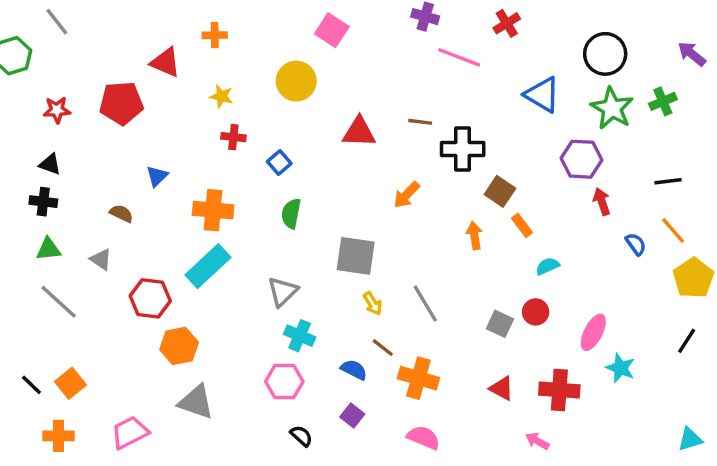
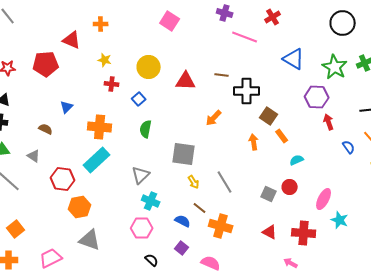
black circle: (605, 54) -> (343, 23), moved
yellow circle: (296, 81) -> (149, 67), moved
pink semicircle: (424, 438) -> (211, 263), moved

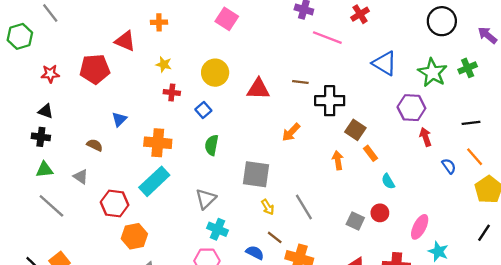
pink square: (170, 21) -> (227, 19), moved
cyan semicircle: (297, 160) -> (388, 181), turned -96

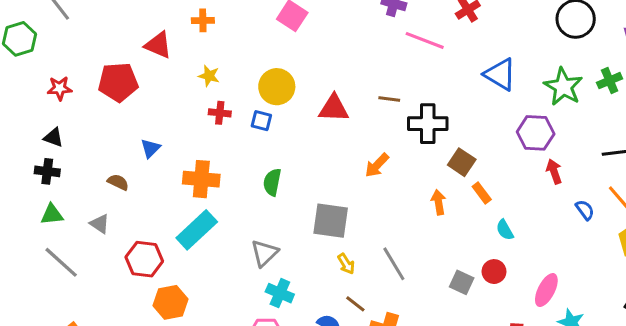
blue square: (203, 110) -> (261, 121), moved, turned -35

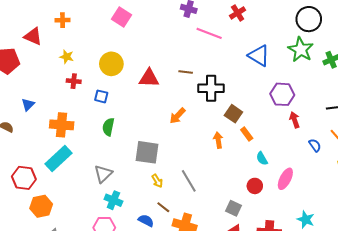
green star: (563, 87) -> (301, 50), moved
blue square: (261, 121) -> (101, 96), moved
gray square: (462, 282) -> (233, 208), moved
pink ellipse: (546, 290) -> (285, 179), moved

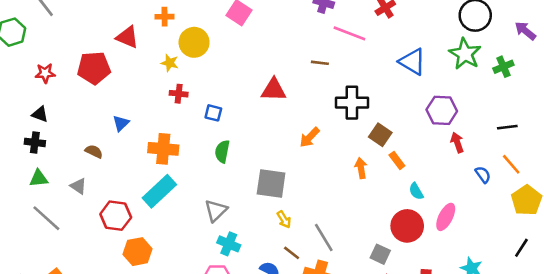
yellow circle: (111, 64) -> (194, 42), moved
brown line: (186, 72) -> (320, 63), moved
gray line: (189, 181) -> (324, 237), moved
red circle: (255, 186) -> (407, 226), size x1.6

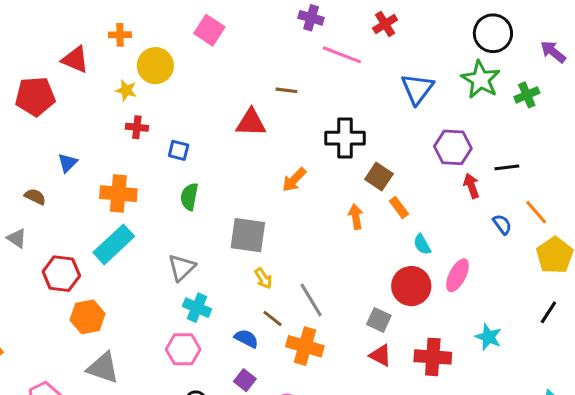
blue triangle: (412, 62) -> (417, 89), turned 36
brown line: (320, 63) -> (286, 90), moved
black line: (507, 127) -> (507, 167), moved

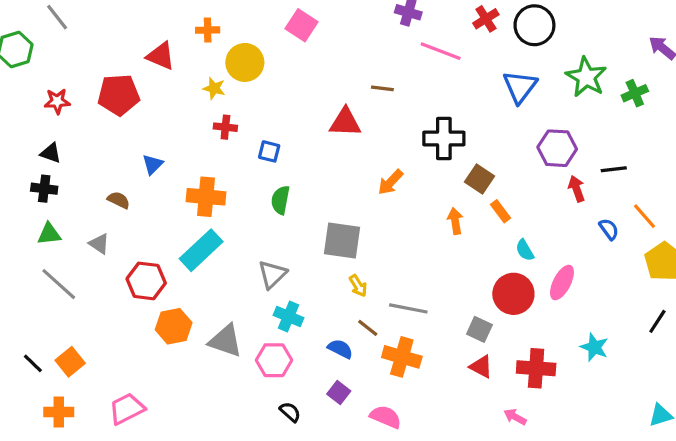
black circle: (493, 33) -> (534, 25), moved
gray line: (311, 300) -> (408, 308), turned -48
gray triangle: (103, 368) -> (225, 341), moved

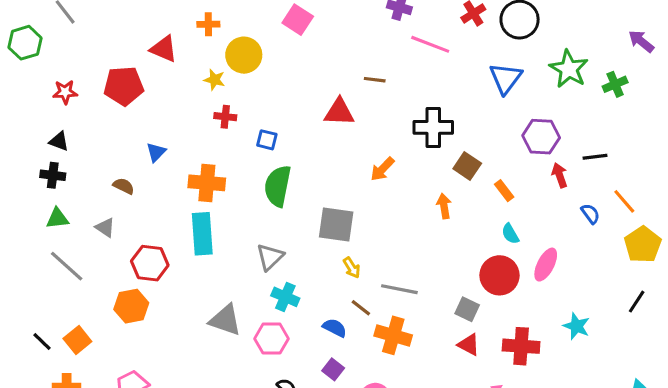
green semicircle: (280, 200) -> (278, 186), size x1.5
orange rectangle: (500, 211) -> (504, 191), moved
cyan rectangle: (201, 250) -> (202, 234), turned -51
orange hexagon: (174, 326) -> (131, 306), moved

